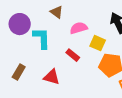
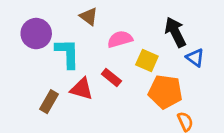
brown rectangle: (19, 72) -> (49, 102), moved
red triangle: (52, 77) -> (82, 89), moved

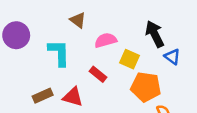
purple circle: (36, 34) -> (16, 35), moved
red triangle: (82, 89) -> (73, 97), moved
brown rectangle: (49, 102) -> (43, 96), turned 36

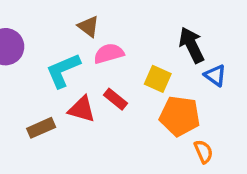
pink semicircle: (106, 40) -> (109, 53), moved
cyan L-shape: (59, 53) -> (63, 70), turned -112
red triangle: (73, 97) -> (82, 109), moved

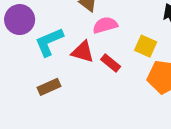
cyan L-shape: (63, 70) -> (49, 42), moved
red triangle: (82, 109) -> (83, 52), moved

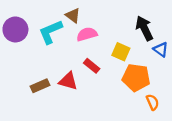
cyan L-shape: (49, 42) -> (51, 32), moved
red triangle: (83, 52) -> (68, 81), moved

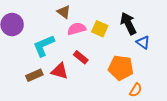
cyan L-shape: (51, 32) -> (44, 46), moved
yellow square: (121, 52) -> (100, 29), moved
orange semicircle: (153, 102) -> (136, 90), turned 56

